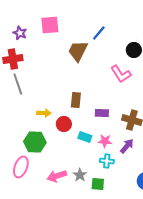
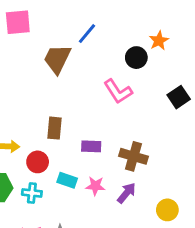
cyan cross: (107, 161) -> (32, 193), moved

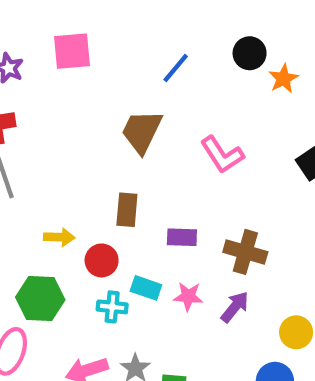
black circle: (136, 58) -> (250, 53), moved
brown trapezoid: (57, 59) -> (142, 131), moved
cyan cross: (32, 193) -> (112, 307), moved

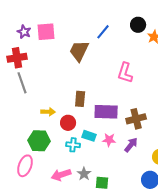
pink square: (72, 51) -> (46, 32), moved
brown trapezoid: (142, 131) -> (79, 51), moved
pink L-shape: (222, 155) -> (125, 73), turned 50
purple rectangle: (182, 237) -> (106, 112), size x1.6
brown cross: (245, 252) -> (136, 119), turned -30

